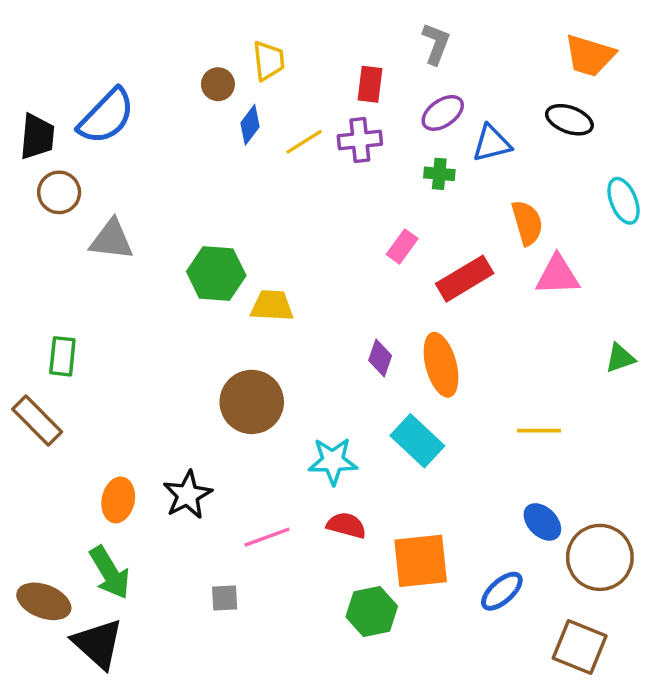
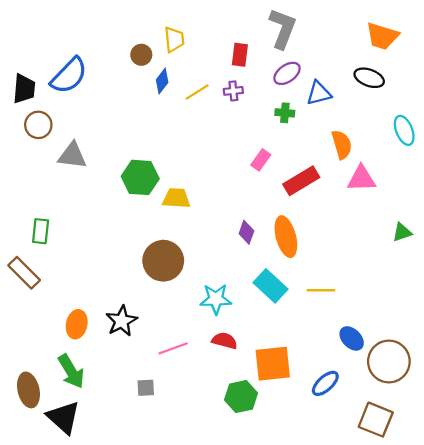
gray L-shape: (436, 44) -> (283, 28), size x1.5
purple cross: (360, 140) -> (233, 91), size x0.7
yellow line: (539, 431) -> (321, 290), moved
brown ellipse: (44, 601) -> (28, 390), turned 56

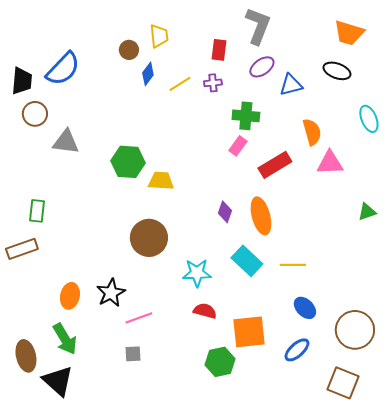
green cross: (285, 113) -> (246, 116), moved, size x1.5
brown rectangle: (24, 273) -> (22, 249), turned -64
blue ellipse: (352, 338) -> (305, 308), moved
pink line: (173, 348) -> (139, 318), moved

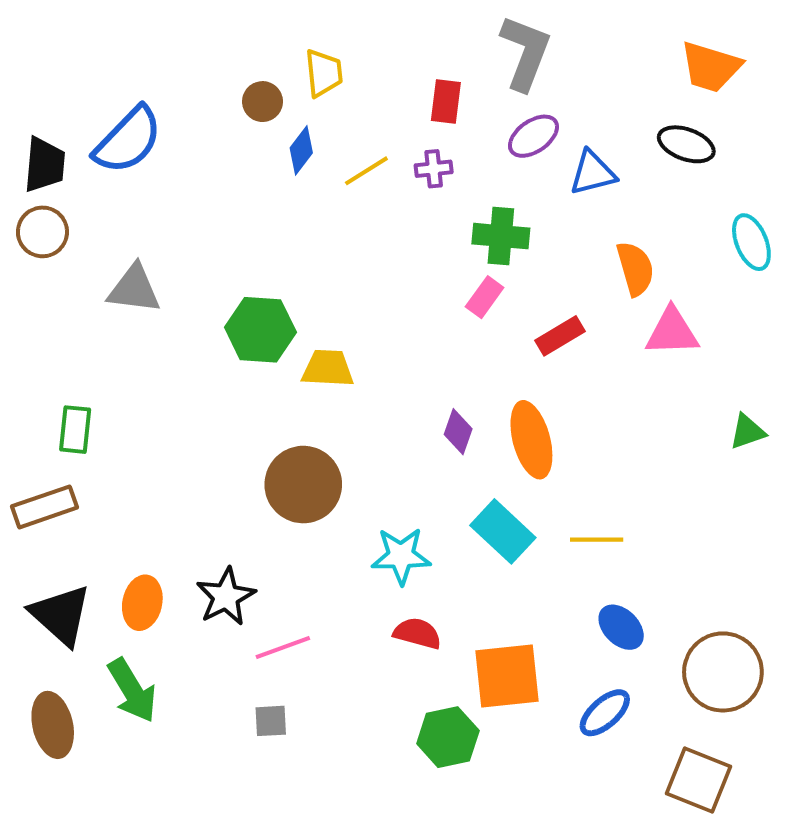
brown circle: (35, 114) -> (42, 232), moved
red rectangle: (275, 165) -> (560, 336), size x0.7
black triangle: (58, 381) -> (61, 615), moved

